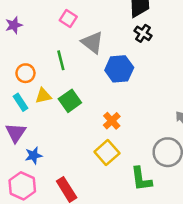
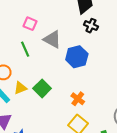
green line: (61, 60) -> (25, 49), moved

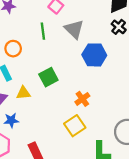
yellow triangle: (20, 88) -> (23, 93), moved

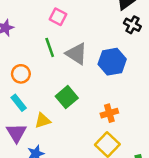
gray triangle: (74, 29) -> (76, 54), moved
orange cross: (82, 99) -> (109, 113), turned 32

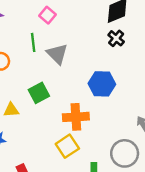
blue hexagon: (112, 62) -> (102, 84), moved
orange cross: (109, 113) -> (76, 117), size x1.5

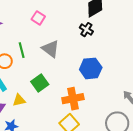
black cross: (116, 38) -> (86, 30), moved
green line: (33, 42) -> (22, 50), moved

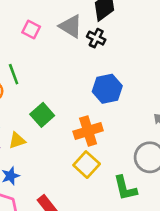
gray triangle: (51, 49) -> (71, 26), moved

